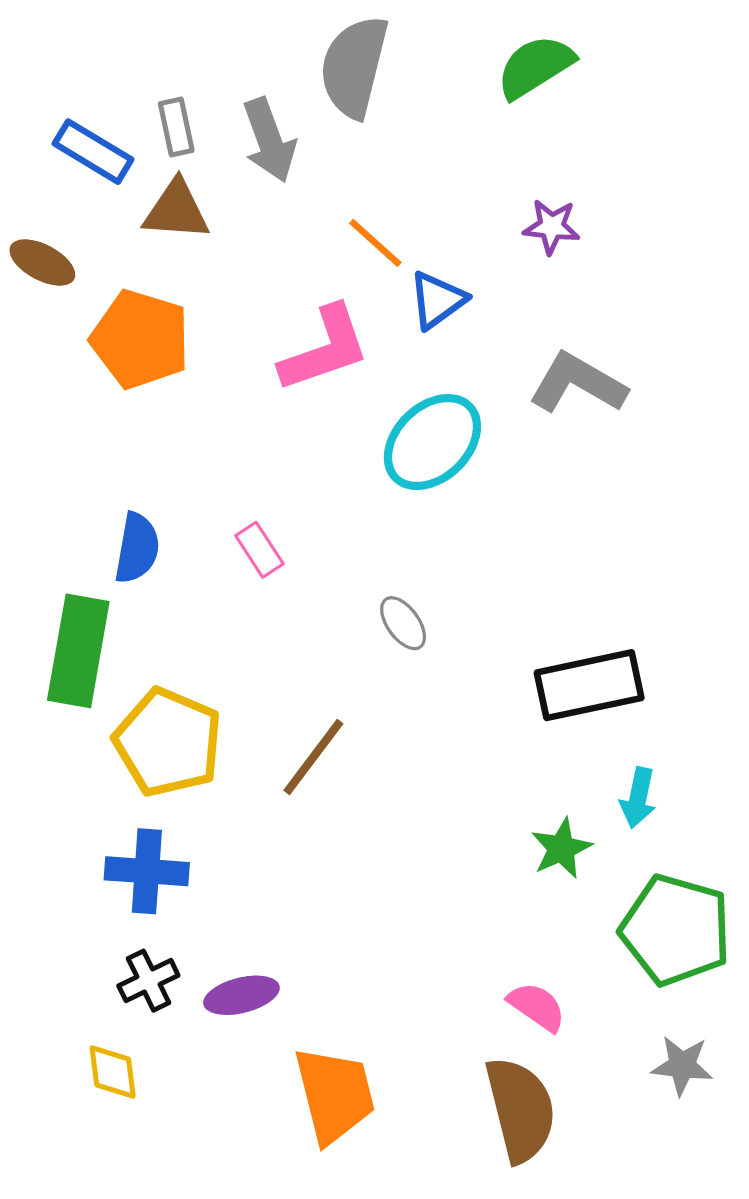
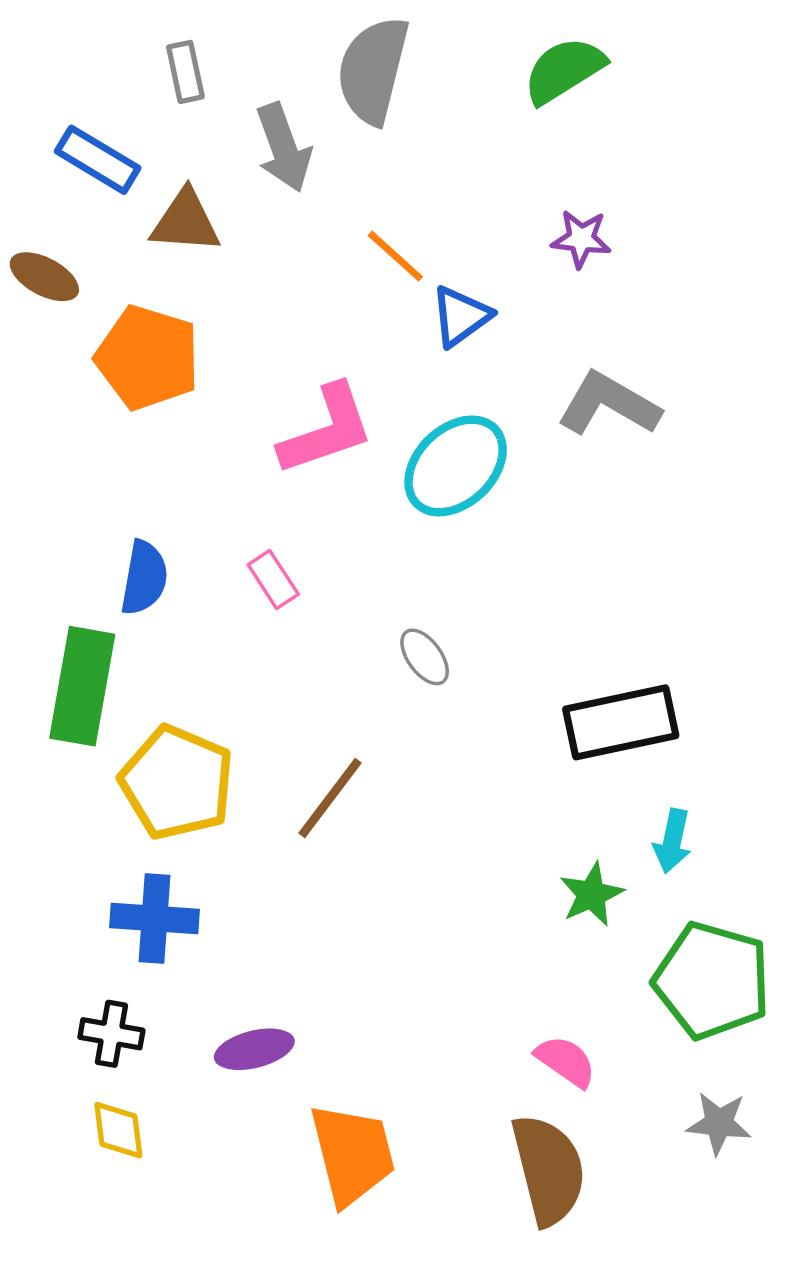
gray rectangle: (176, 127) -> (185, 72), moved
pink L-shape: (325, 349) -> (327, 430), moved
black cross: (148, 981) -> (111, 1034), moved, turned 36

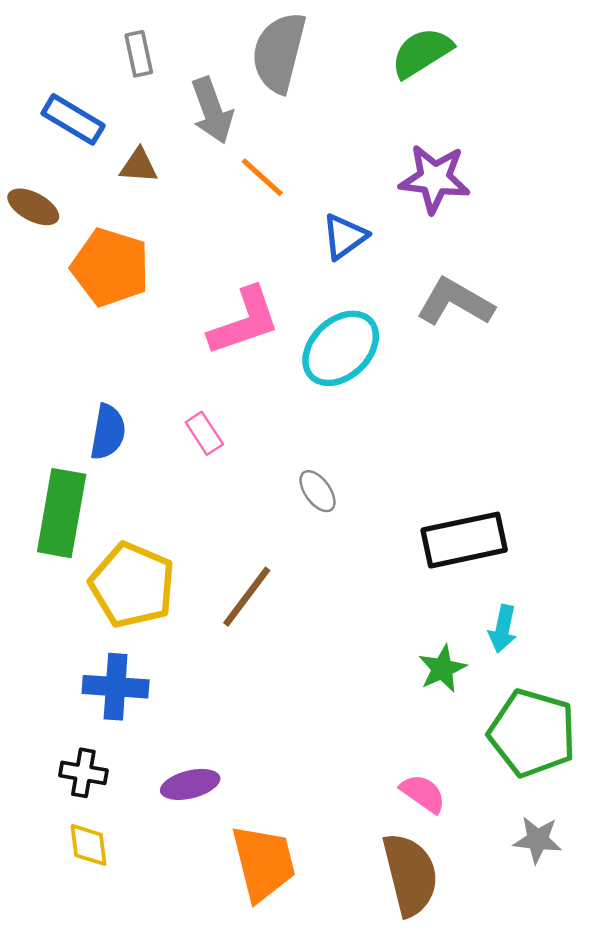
brown triangle: (185, 222) -> (139, 166), size x0.7
purple star: (581, 239) -> (435, 179), size x1.6
orange line: (395, 256) -> (262, 177), moved

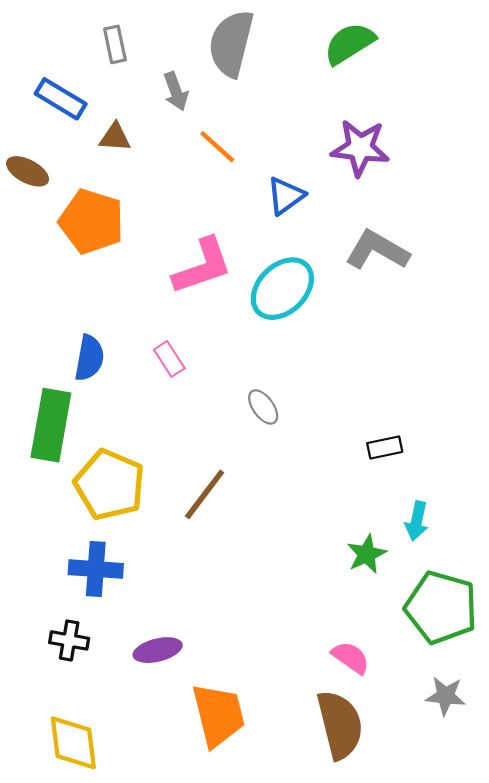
gray arrow: (212, 110) -> (176, 91), size x0.7
black rectangle: (464, 540) -> (385, 447), size x0.5
yellow diamond: (89, 845) -> (73, 743), moved, size x1.5

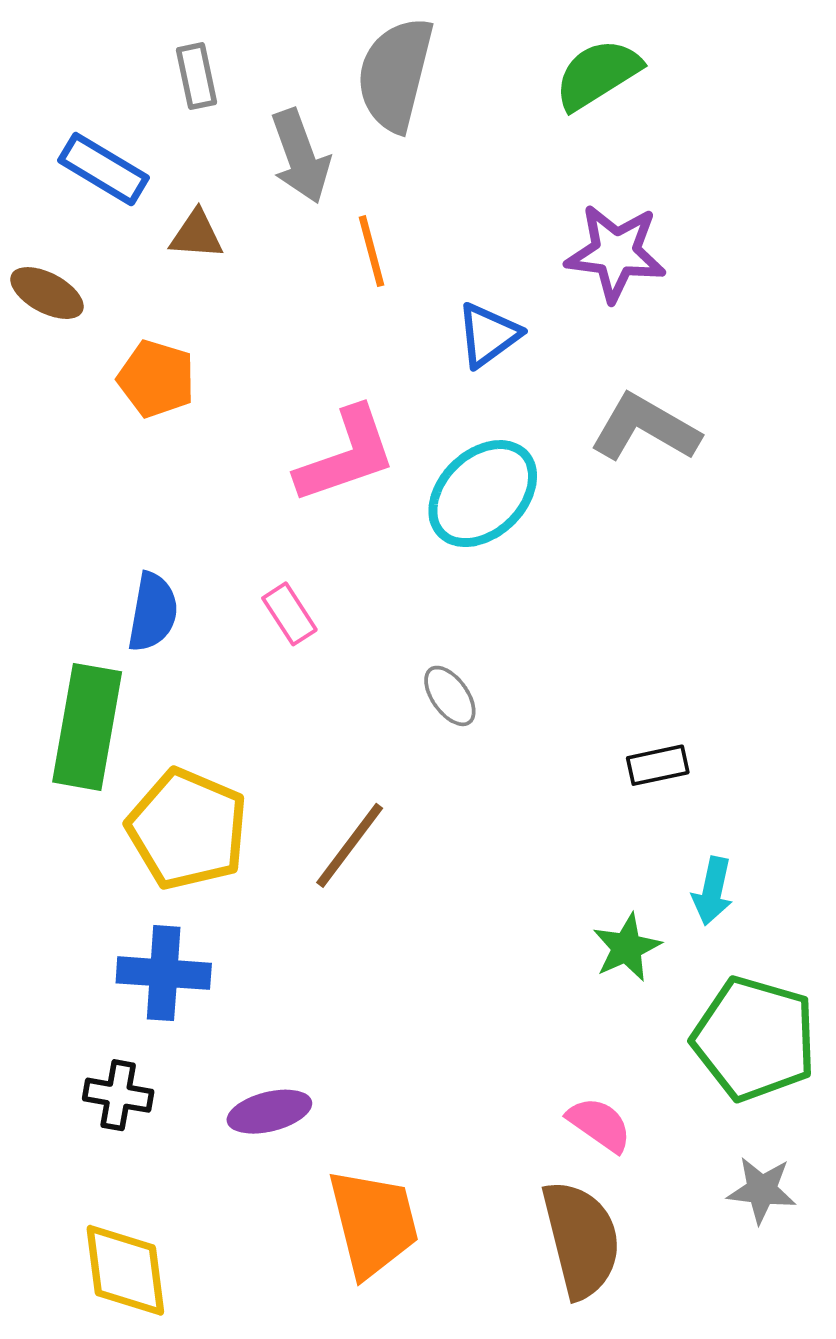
gray arrow: (176, 91) -> (300, 156), size x1.4
orange line: (217, 147) -> (372, 251), turned 33
orange pentagon: (92, 221) -> (156, 379), size x0.7

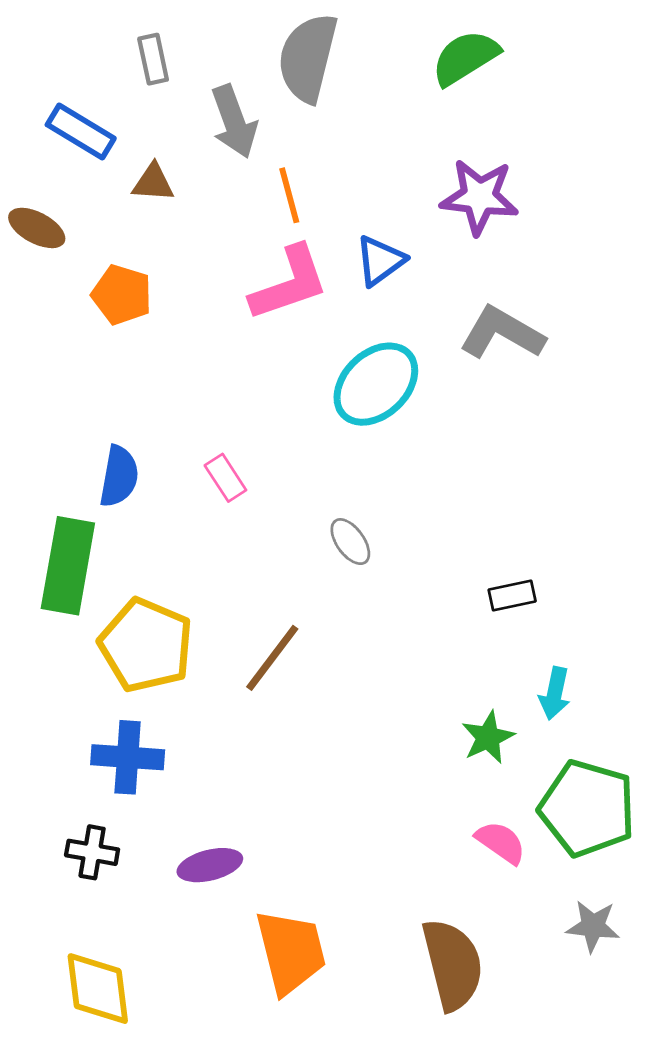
pink L-shape: (346, 455) -> (289, 283), moved
pink semicircle: (599, 1124) -> (501, 842), moved

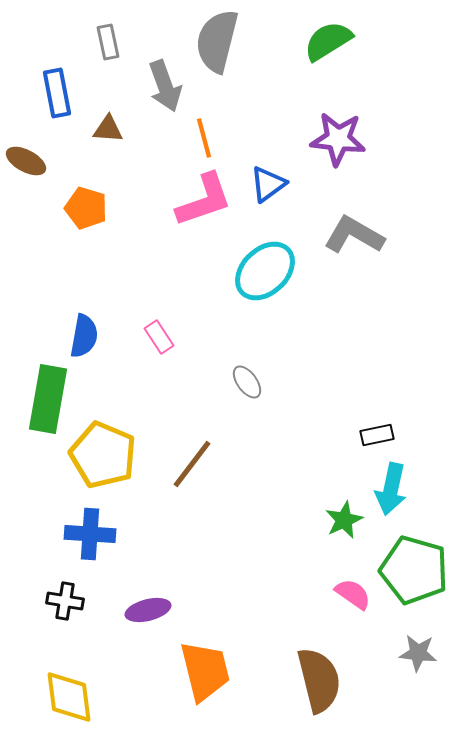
blue rectangle: (81, 131) -> (57, 93), turned 48
black rectangle: (512, 595) -> (377, 435), moved
cyan arrow: (555, 693) -> (391, 489), size x1.4

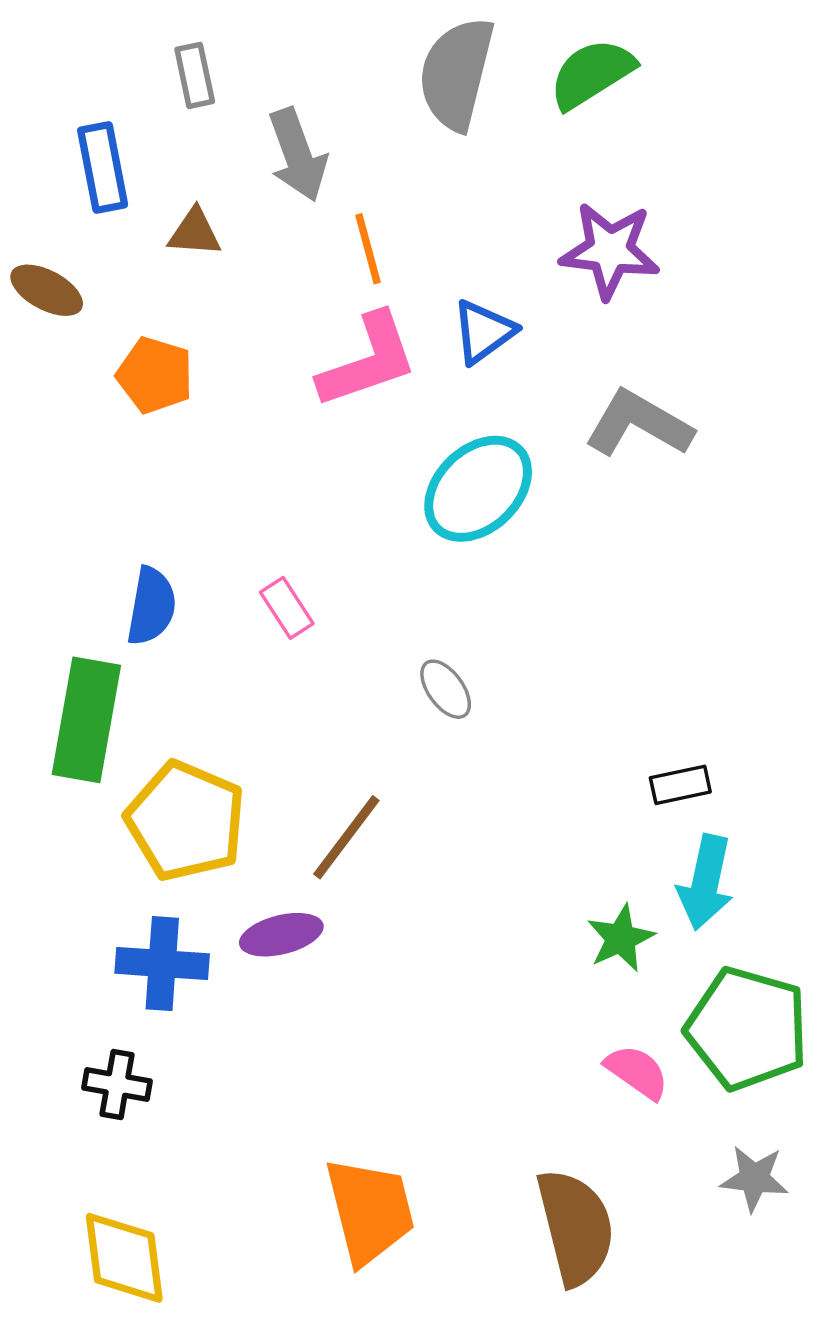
gray semicircle: (217, 41) -> (456, 74), moved
purple ellipse: (148, 610) -> (281, 935), moved

